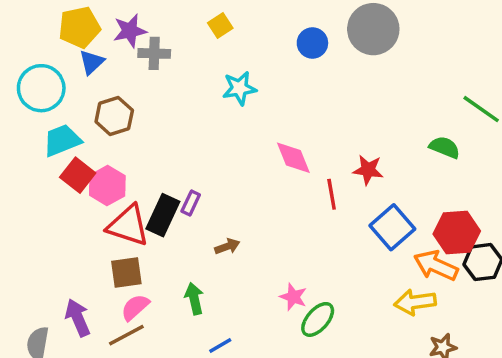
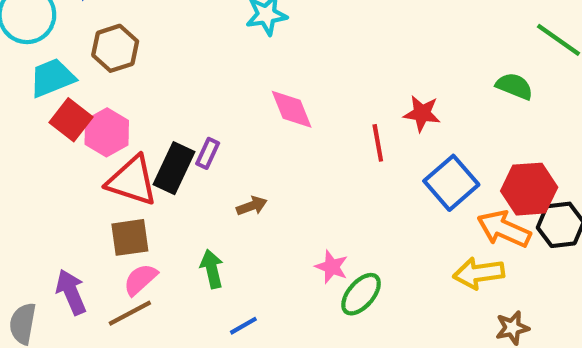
pink diamond: (293, 158) -> (292, 109), moved

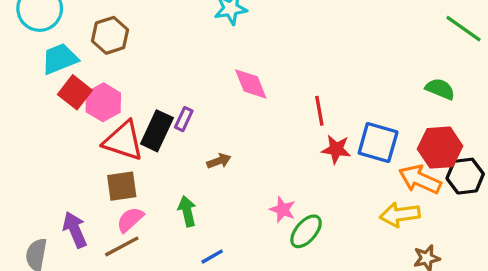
green semicircle: (514, 86) -> (440, 89), moved
red star: (422, 113) -> (336, 149), moved
blue square: (451, 183) -> (378, 143), turned -33

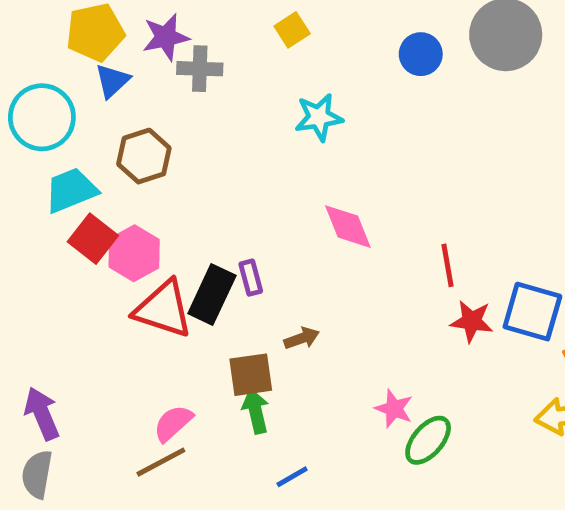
purple rectangle: (184, 119) -> (251, 278), turned -40
brown square: (122, 186) -> (251, 375), moved
purple arrow: (75, 230) -> (42, 414), moved

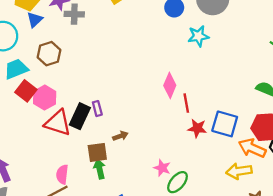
cyan star: (319, 117) -> (198, 36), moved
pink diamond: (348, 227) -> (170, 85), moved, turned 45
pink semicircle: (173, 423) -> (62, 174), turned -42

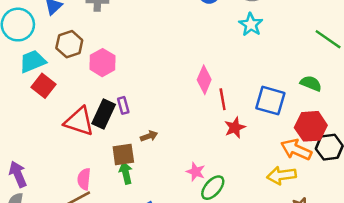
cyan star: (198, 36) -> (251, 25), moved, turned -30
pink hexagon: (45, 98) -> (102, 63), moved
blue square: (225, 124) -> (270, 101), moved
red star: (197, 128) -> (235, 128), turned -30

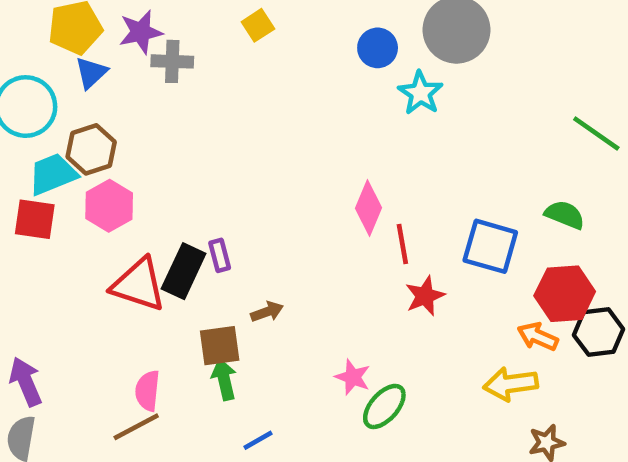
cyan star: (251, 25) -> (420, 93), moved
brown hexagon: (69, 44) -> (91, 149), moved
pink hexagon: (102, 63) -> (109, 206), moved
red square: (44, 86) -> (35, 219), moved, turned -30
orange arrow: (296, 150) -> (538, 337), size x0.7

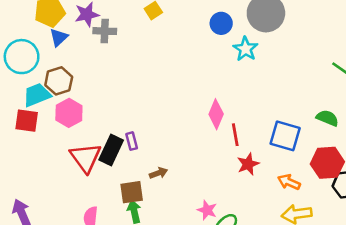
red triangle: (138, 285) -> (86, 158), turned 36
orange arrow: (538, 337) -> (289, 182), moved

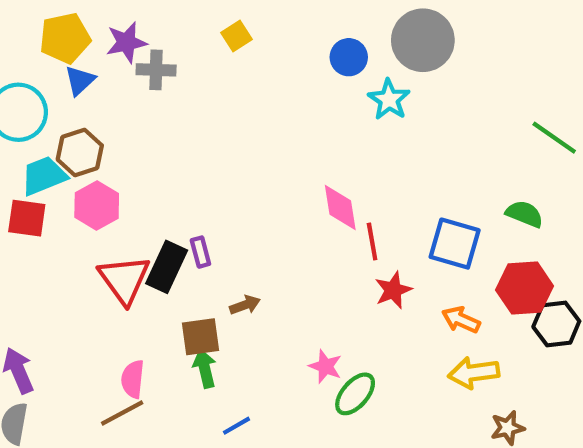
pink diamond: (216, 114) -> (340, 208), turned -32

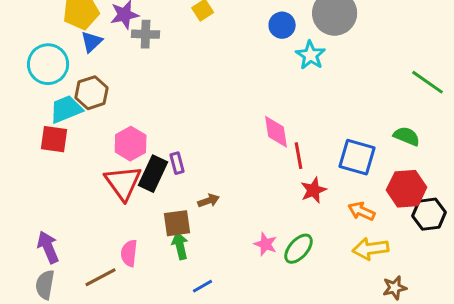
pink hexagon: (97, 205) -> (131, 144), moved
green ellipse: (355, 394) -> (299, 249), moved
brown line: (122, 413) -> (101, 277), moved

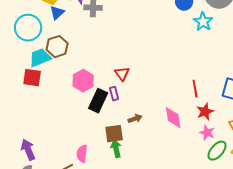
pink diamond: (276, 132) -> (173, 118), moved
red triangle: (123, 183) -> (122, 74), moved, size x0.6
pink star: (266, 244) -> (207, 133), moved
green ellipse: (299, 249) -> (217, 151), moved

